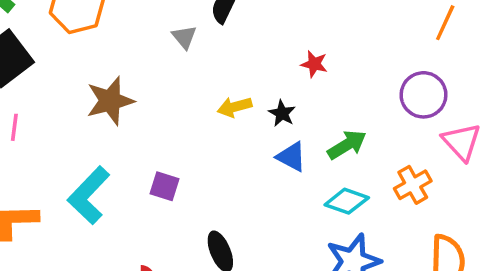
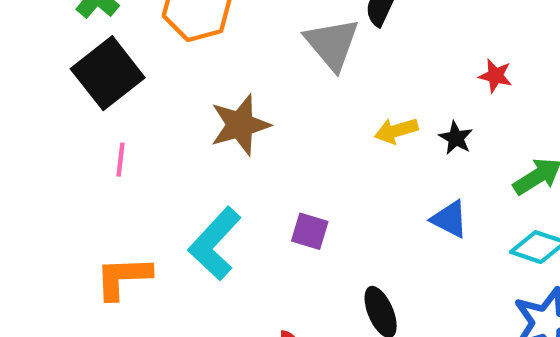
gray triangle: (184, 37) -> (332, 44), size x1.8
blue triangle: (291, 157) -> (450, 219), moved

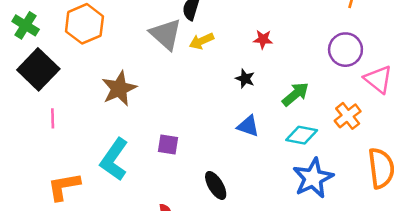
yellow arrow: (396, 131) -> (202, 41), moved

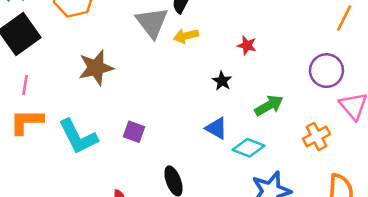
cyan diamond: (302, 135) -> (249, 148), moved
cyan L-shape: (114, 159) -> (78, 137), turned -72
orange L-shape: (64, 186) -> (26, 122), moved

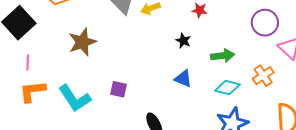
green arrow: (269, 105) -> (223, 56), turned 30
cyan diamond: (249, 148) -> (227, 88), moved

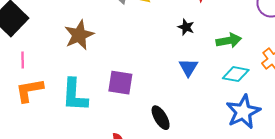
blue triangle: (183, 79) -> (188, 67), turned 42
purple square: (118, 89) -> (120, 83), size x1.4
cyan L-shape: (75, 98) -> (75, 95), turned 40

